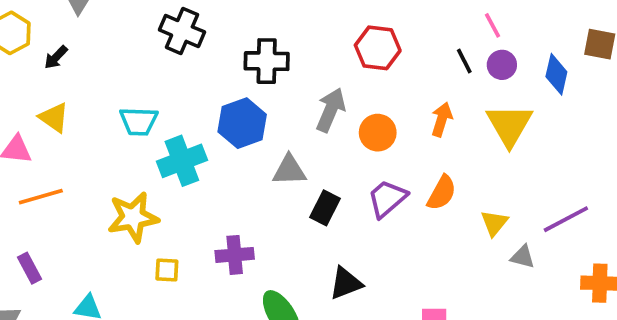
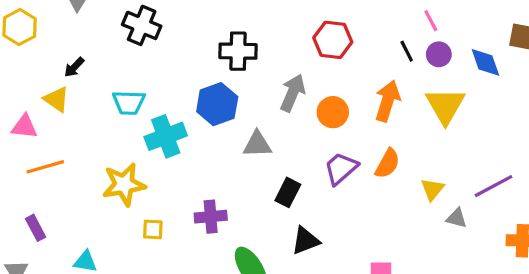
black cross: (182, 31) -> (142, 25), moved
black arrow: (56, 57) -> (74, 67), moved
blue diamond: (556, 74) -> (485, 62), turned -32
orange arrow: (442, 119) -> (387, 101), size x1.4
black rectangle: (325, 208) -> (288, 192), moved

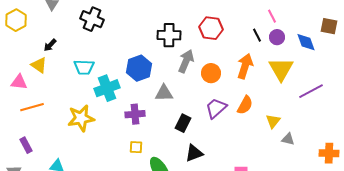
black cross: (238, 51) -> (169, 35), moved
purple line: (493, 186) -> (311, 91), moved
purple cross: (211, 217) -> (135, 114), moved
yellow square: (153, 229) -> (136, 147), moved

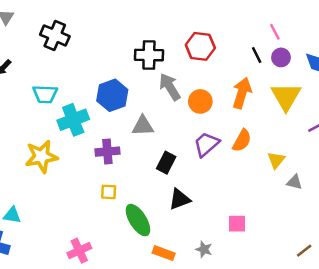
gray arrow: (186, 61) -> (170, 87), turned -55

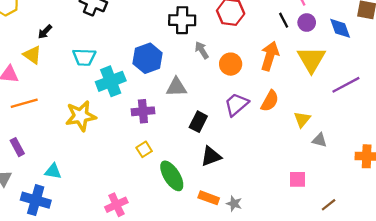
gray arrow: (170, 87) -> (202, 50), size x0.7
yellow square: (109, 192) -> (144, 149), turned -35
pink square: (237, 224) -> (297, 179), moved
orange rectangle: (164, 253) -> (209, 198), moved

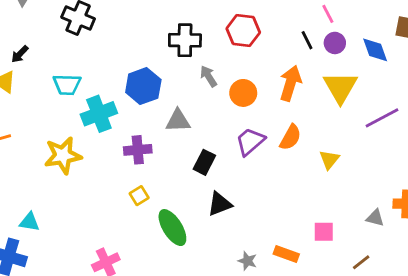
gray triangle: (319, 140) -> (375, 218), moved
orange rectangle: (209, 198) -> (286, 254), moved

